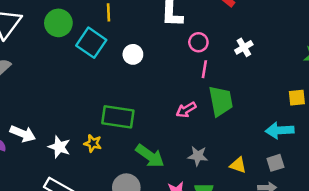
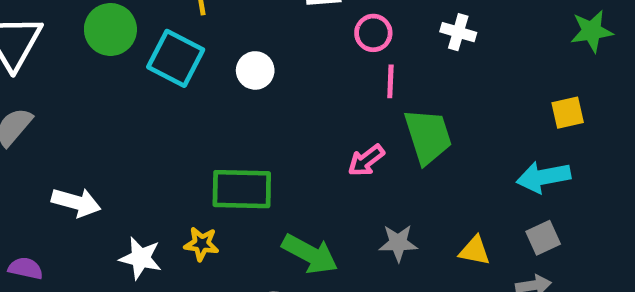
white cross: (244, 47) -> (458, 32), turned -36
white arrow: (23, 134) -> (76, 202), moved

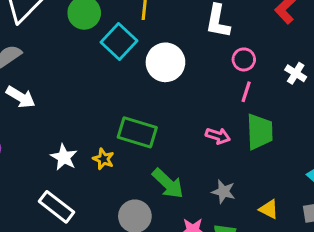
white circle: (255, 70) -> (165, 62), size x1.6
pink arrow: (366, 160) -> (218, 136), turned -140
white arrow: (76, 202) -> (21, 97), moved

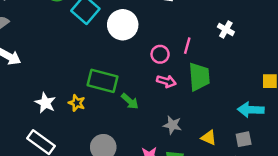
pink circle: (244, 59) -> (160, 54), moved
green arrow: (168, 183) -> (130, 101), moved, size x0.7

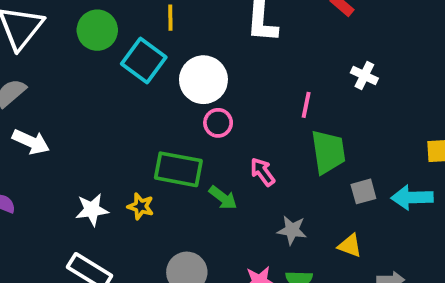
pink circle: (160, 54) -> (218, 123), moved
pink arrow: (166, 81) -> (263, 172), moved, turned -138
white star: (45, 103) -> (92, 210), turned -30
gray square: (244, 139) -> (363, 191), moved

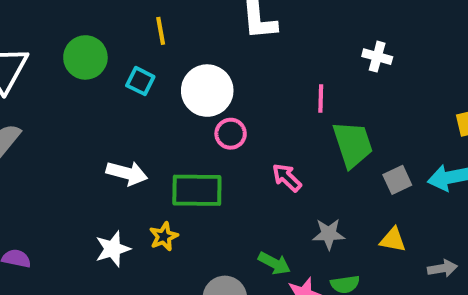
cyan square: (144, 60) -> (140, 81), size x0.6
white arrow: (31, 142) -> (127, 173), moved
green arrow: (223, 198) -> (274, 263), moved
yellow star: (141, 206) -> (164, 236), turned -30

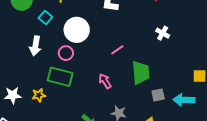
pink line: (321, 98) -> (117, 50), moved, turned 40
pink circle: (231, 134) -> (66, 53), moved
white arrow: (127, 173) -> (35, 46), moved, turned 72

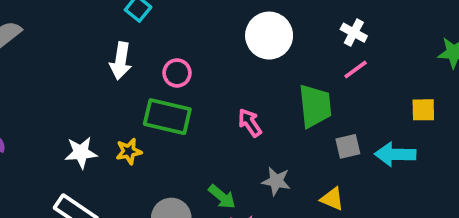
white circle: (77, 30) -> (269, 36), moved
pink line: (117, 50) -> (356, 69), moved

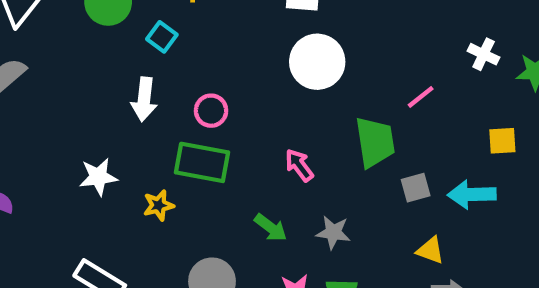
white cross: (354, 33) -> (484, 54), moved
white star: (81, 153) -> (98, 177), moved
green arrow: (222, 197) -> (271, 228), moved
yellow triangle: (332, 199) -> (430, 250), moved

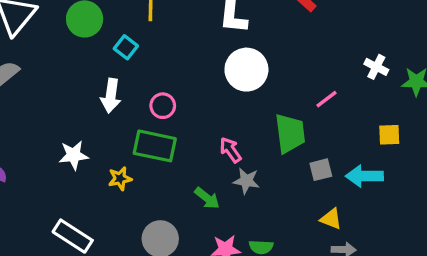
gray star: (333, 232) -> (246, 181), moved

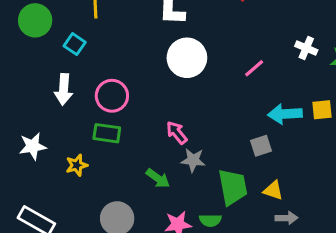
pink line: (326, 99) -> (254, 68), moved
pink circle: (163, 106) -> (112, 96), size x1.4
green trapezoid: (290, 133) -> (233, 187), moved
green rectangle: (155, 146) -> (107, 133), size x0.7
cyan arrow: (364, 176) -> (285, 114), moved

